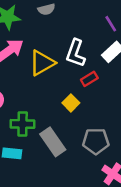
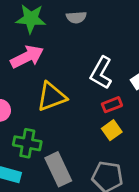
yellow triangle: (42, 63) -> (51, 97), moved
yellow square: (71, 103) -> (112, 130), moved

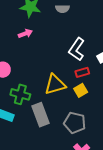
pink arrow: (27, 57) -> (25, 34), size x0.6
yellow triangle: (51, 97) -> (55, 84), moved

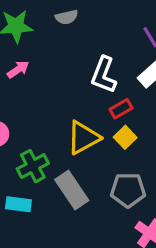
green cross: (20, 94) -> (33, 166), turned -30

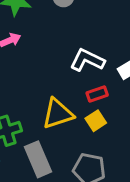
white L-shape: (104, 75) -> (87, 60), turned 84

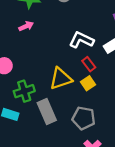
red rectangle: (97, 94) -> (89, 64), turned 72

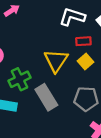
red rectangle: (89, 64) -> (83, 41), turned -48
yellow triangle: (61, 79) -> (56, 61), turned -30

